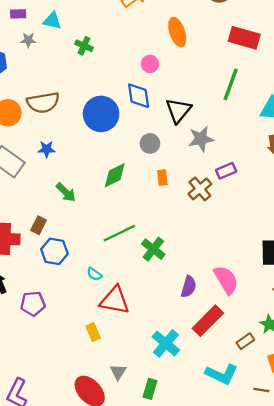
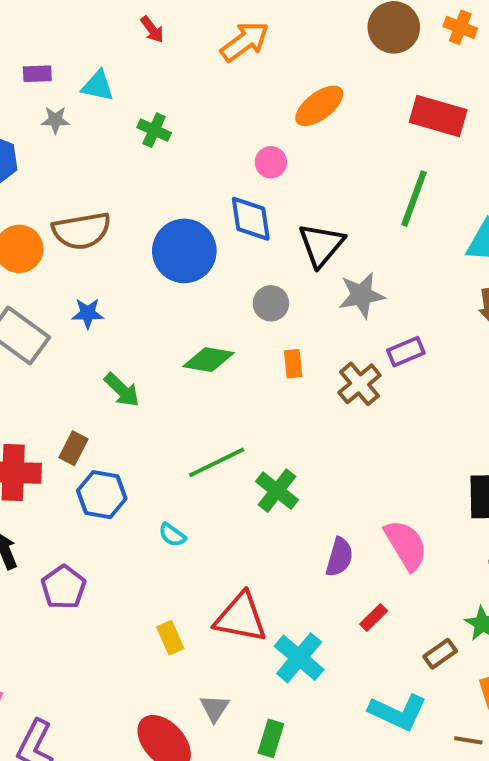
orange ellipse: (177, 32) -> (319, 106), turned 72
green diamond: (115, 175) -> (208, 360), turned 36
red triangle: (115, 300) -> (241, 617), moved
purple pentagon: (33, 304) -> (63, 587), turned -30
red rectangle: (208, 321) -> (374, 617), size x0.5

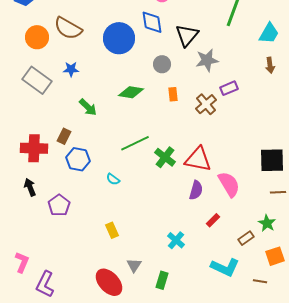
brown semicircle: (82, 231) -> (68, 28), turned 40
red triangle: (241, 617) -> (198, 159), moved
cyan cross: (299, 658) -> (176, 240), size x0.7

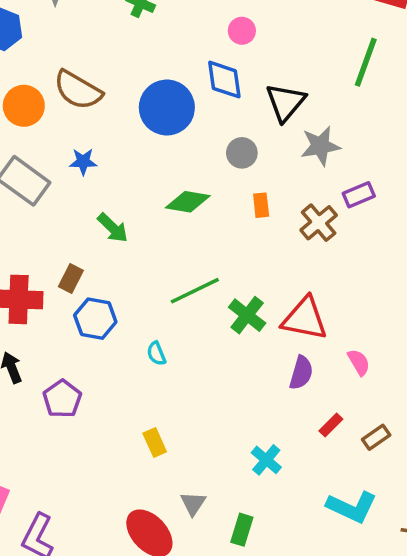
cyan semicircle: (113, 179) -> (156, 354), turned 32
pink semicircle: (229, 184) -> (359, 362), size x0.6
brown rectangle: (246, 238) -> (376, 437), moved

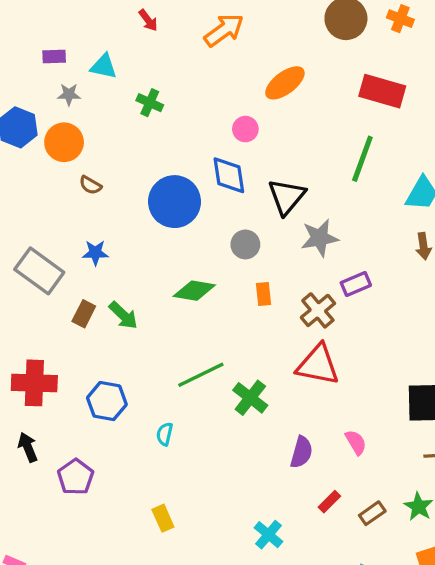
brown semicircle: (78, 90) -> (90, 185), size x0.5
orange circle: (24, 106) -> (64, 142), moved
brown rectangle: (71, 278) -> (84, 314), moved
red triangle: (305, 319) -> (318, 365), moved
cyan semicircle: (156, 354) -> (165, 434), turned 35

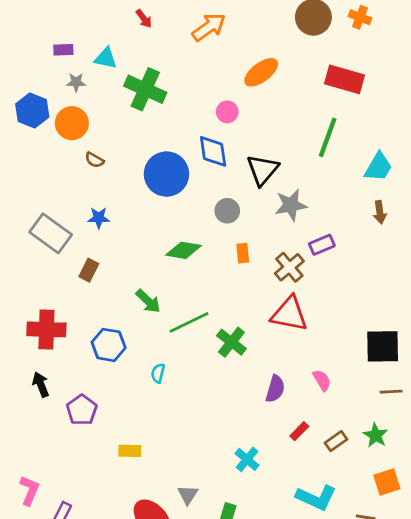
green cross: (150, 103) -> (145, 89), size x1.8
green arrow: (123, 315) -> (148, 301), moved
yellow rectangle: (163, 518) -> (130, 451), moved, turned -65

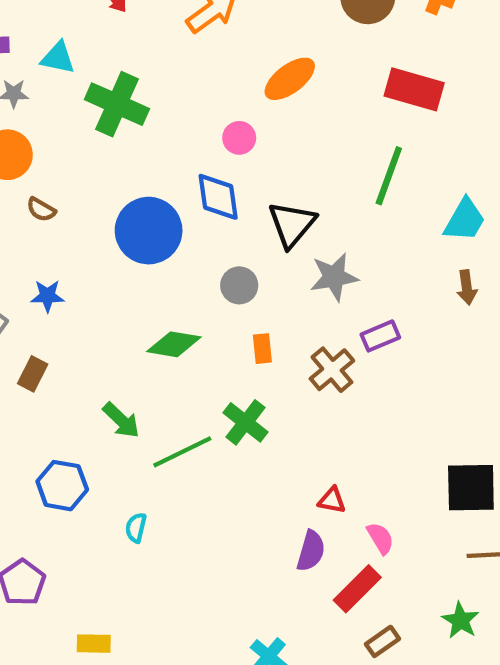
red triangle: (289, 314) -> (332, 500), moved, size x0.5
green cross: (231, 342) -> (246, 422), moved
red rectangle: (299, 431) -> (357, 589), moved, size x1.6
brown rectangle: (336, 441) -> (382, 641), moved

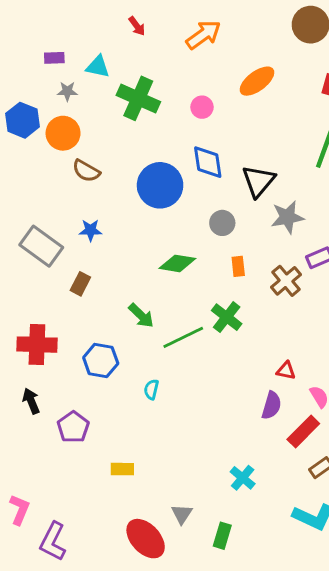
pink circle: (239, 138) -> (202, 107), moved
brown semicircle: (41, 210) -> (86, 171), size x1.4

